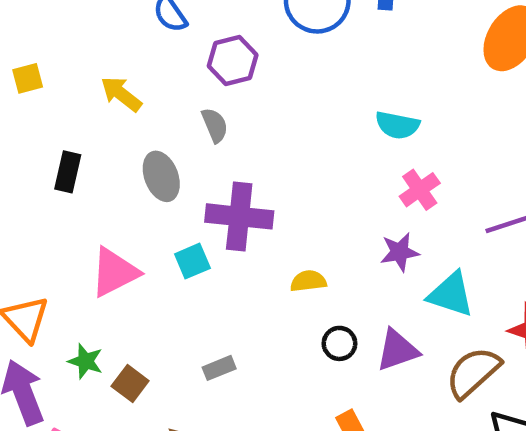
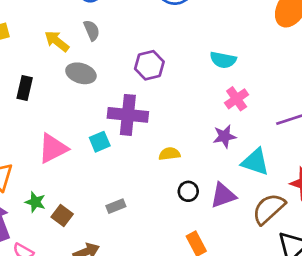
purple hexagon: (233, 61) -> (149, 65), moved
gray semicircle: (215, 125) -> (92, 30), moved
gray ellipse: (161, 176) -> (81, 73), moved, turned -52

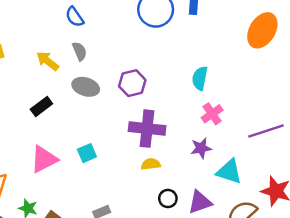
cyan semicircle: (223, 60) -> (200, 78), turned 90
gray ellipse: (81, 73) -> (86, 87), moved
black rectangle: (25, 88) -> (41, 106), moved, turned 40
purple cross: (128, 115) -> (147, 129), moved

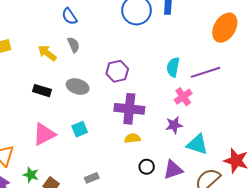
gray ellipse: (86, 87) -> (78, 86), moved
black rectangle: (41, 106) -> (42, 91), turned 54
purple line: (266, 131) -> (206, 72), moved

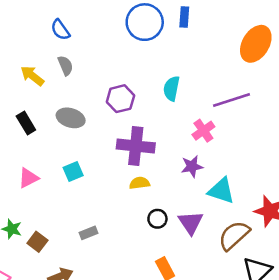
cyan semicircle: (173, 67) -> (171, 89), moved
black rectangle: (42, 91) -> (26, 123), turned 42
pink triangle: (44, 134) -> (28, 178), size x0.7
purple triangle: (173, 170) -> (191, 223), turned -45

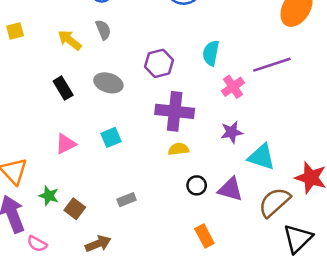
pink cross: (203, 131) -> (233, 87), moved
purple triangle: (191, 223) -> (230, 189), turned -40

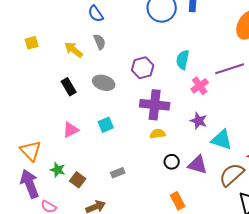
purple star: (232, 132) -> (199, 121), turned 30

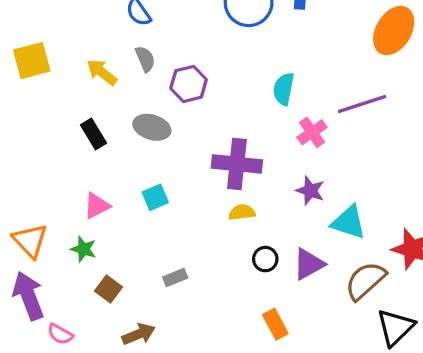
yellow square: (32, 43) -> (32, 61), size x1.6
purple hexagon: (143, 68) -> (189, 84), moved
purple triangle: (198, 165) -> (309, 264), turned -45
green star: (58, 170) -> (83, 249), moved

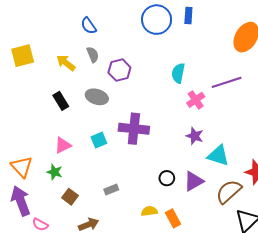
purple cross: (237, 164) -> (134, 129), moved
yellow semicircle: (242, 212) -> (149, 211), moved

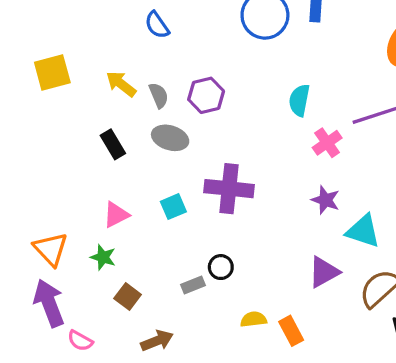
gray semicircle: (93, 55) -> (159, 95), moved
black circle: (167, 178) -> (221, 267), moved

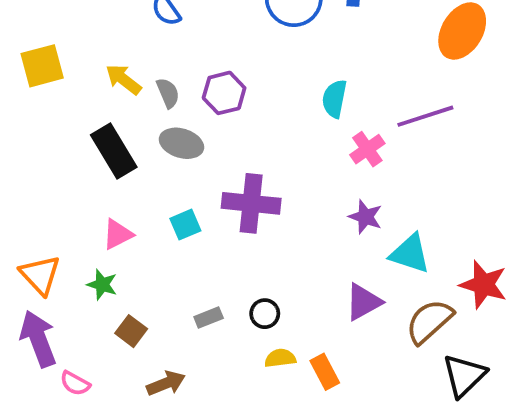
black rectangle: (113, 144) -> (114, 151), size x1.5
black circle: (221, 267) -> (265, 314), moved

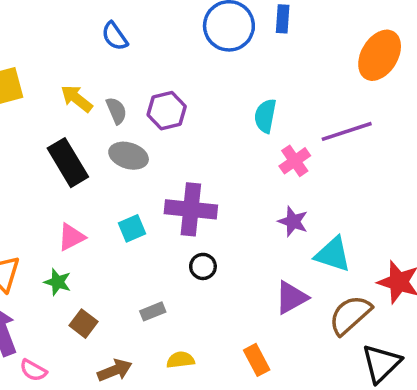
black circle: (265, 314) -> (203, 266), moved
yellow semicircle: (280, 358) -> (180, 360), moved

